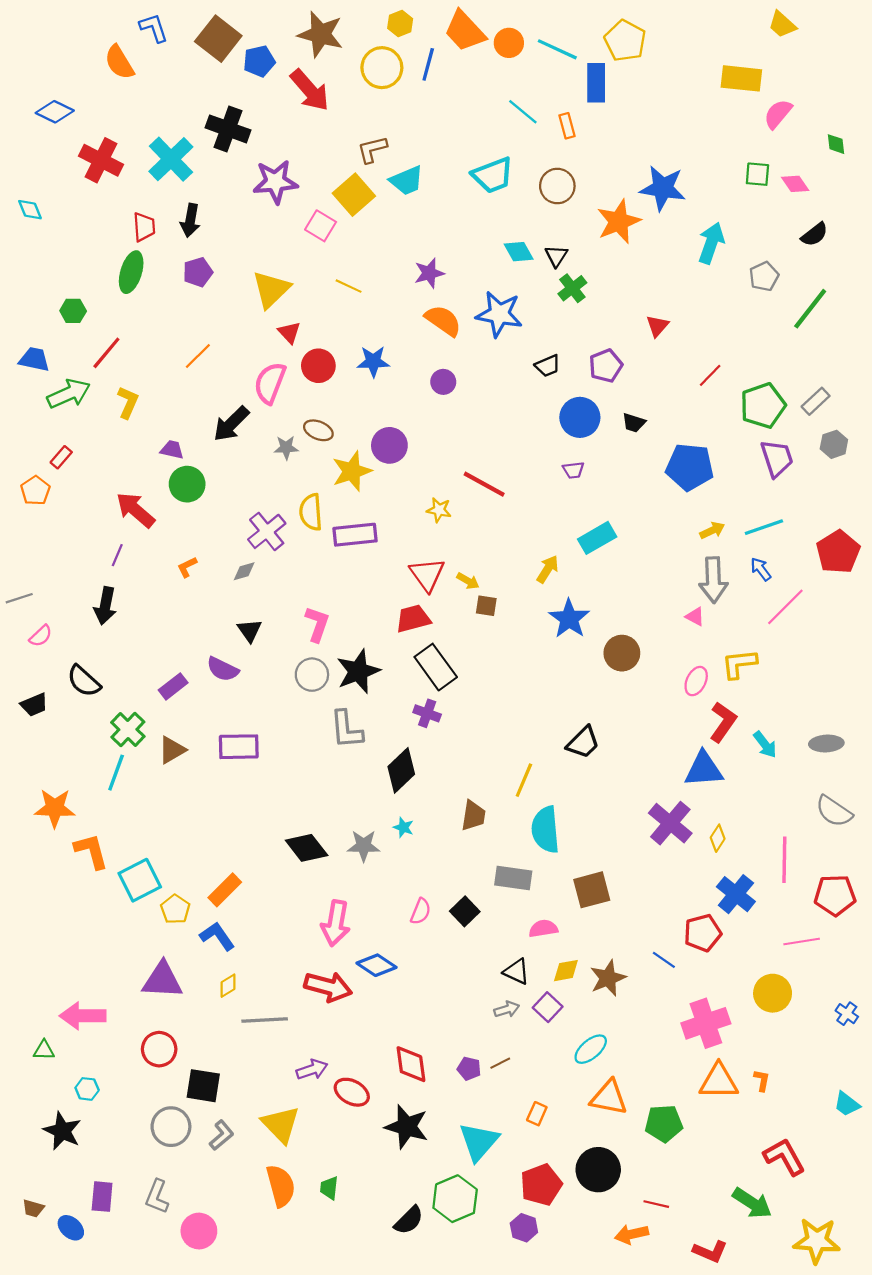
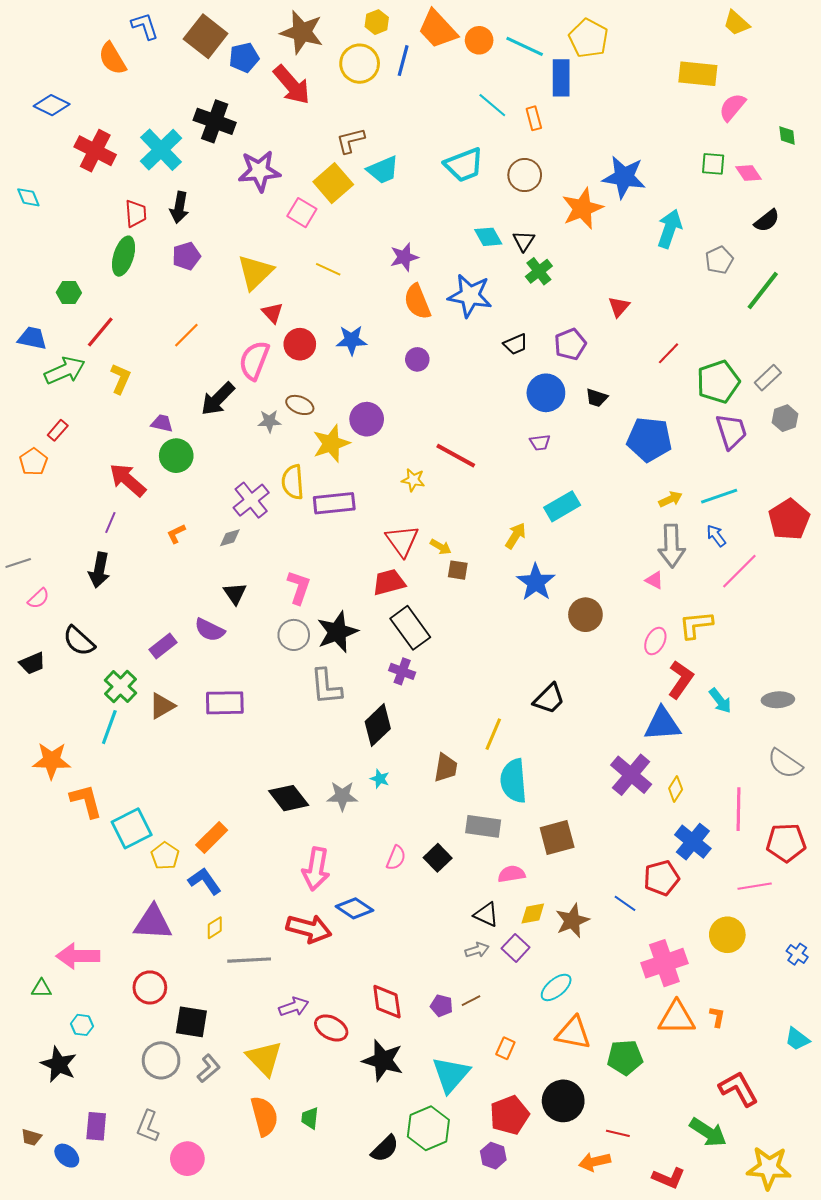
orange semicircle: (443, 321) -> (417, 302), turned -147

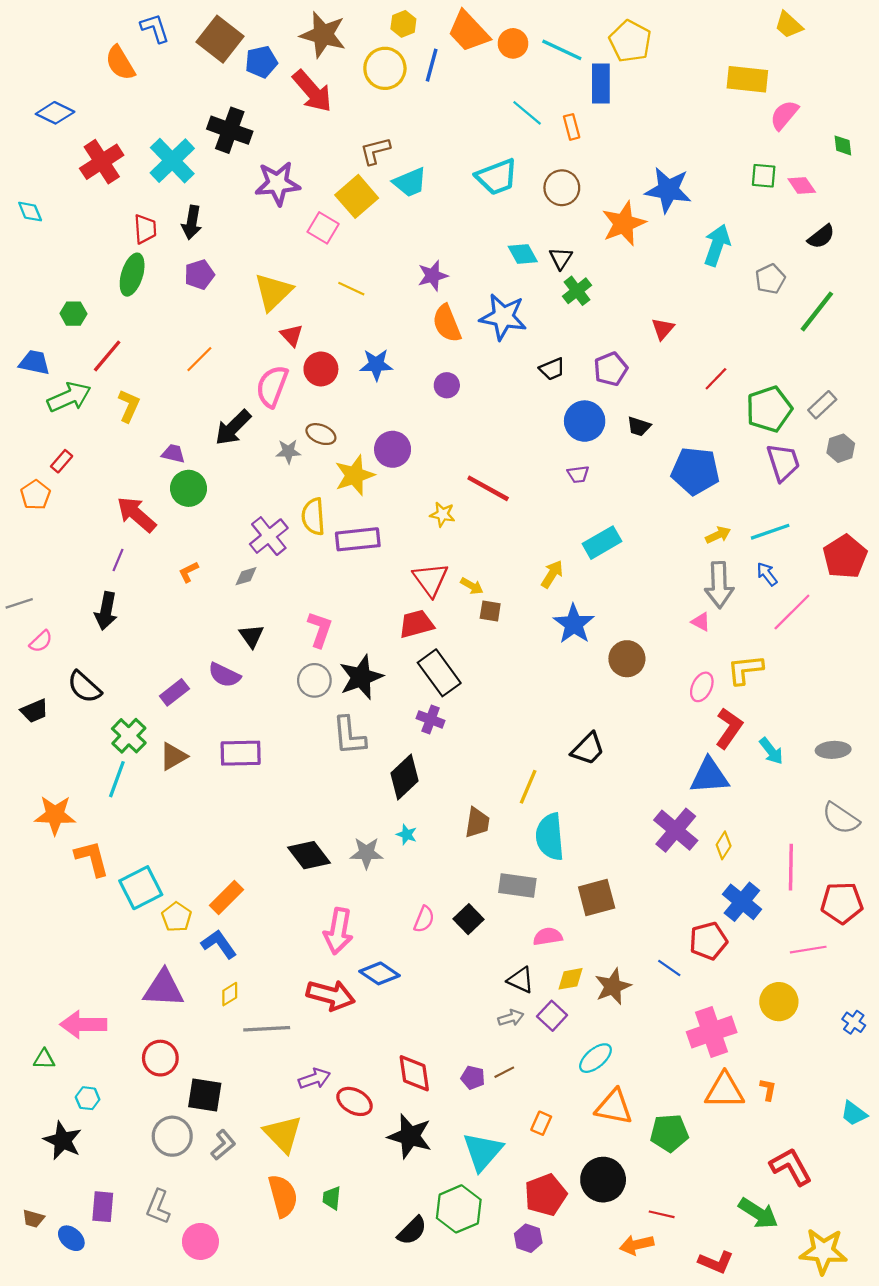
red cross: (95, 151) -> (102, 162), turned 30

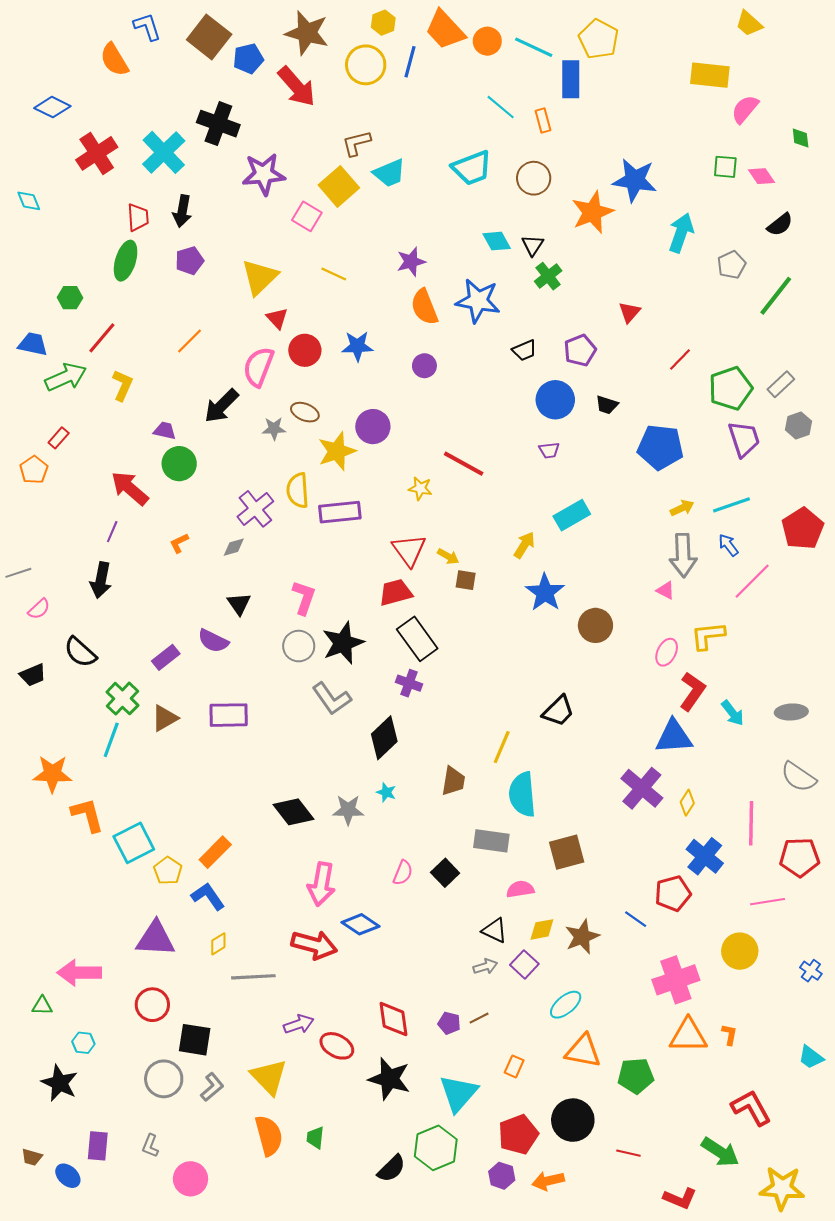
gray L-shape: (349, 736) -> (332, 699), turned -30
gray L-shape: (158, 1207) -> (150, 1146), size x0.7
orange arrow: (637, 1245) -> (548, 1181), moved

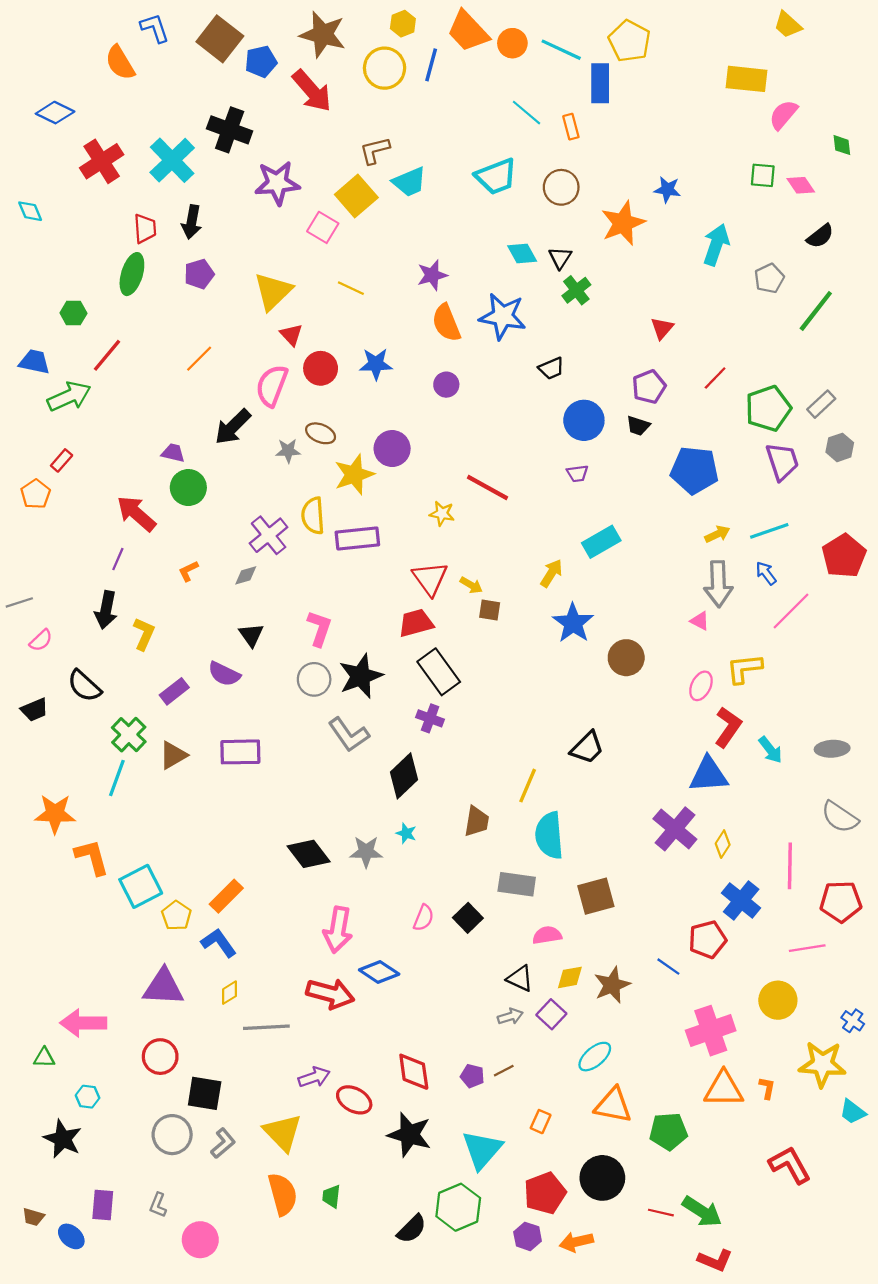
blue star: (635, 180) -> (667, 189), size x0.6
purple pentagon: (580, 350) -> (649, 387), moved
yellow L-shape: (122, 385) -> (144, 634), moved
green arrow: (720, 1152) -> (702, 1212), moved
yellow star: (782, 1188) -> (822, 1064), moved

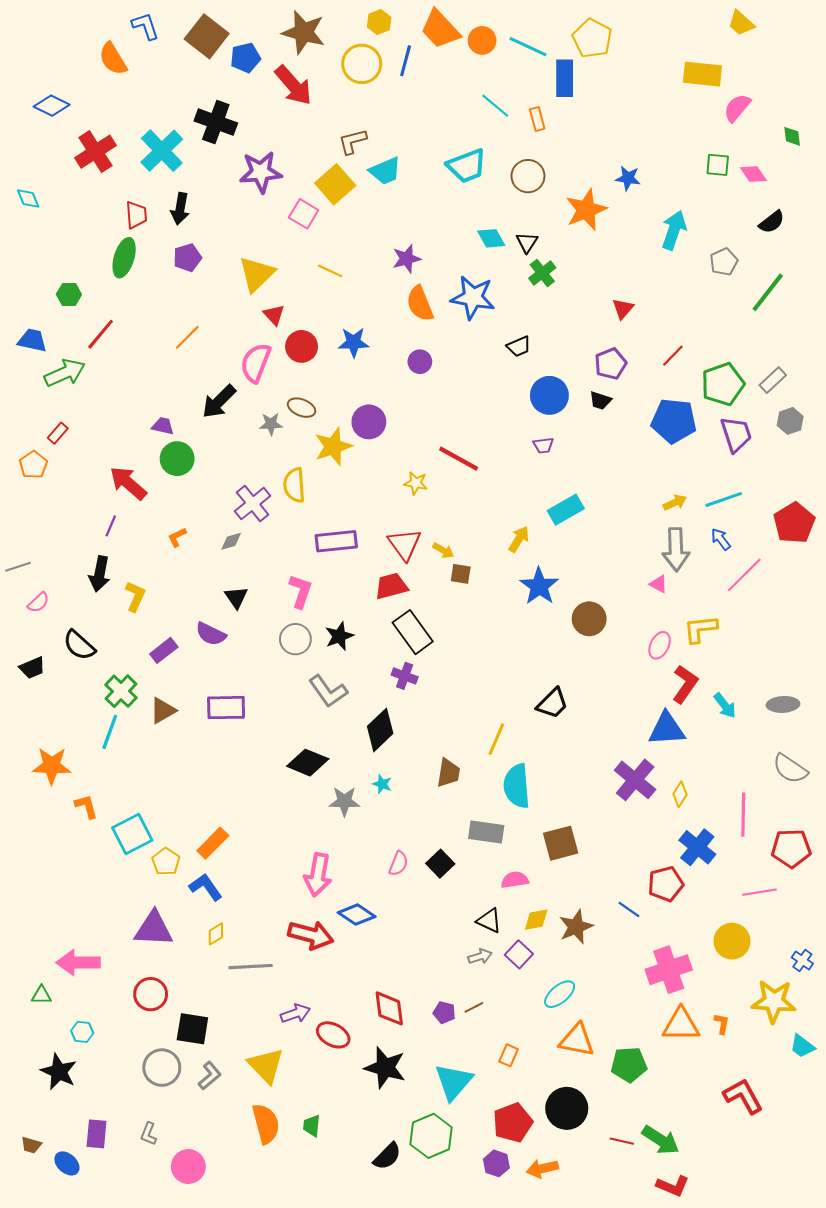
blue pentagon: (694, 470) -> (674, 421), moved
purple rectangle: (357, 538) -> (336, 541), moved
black star: (361, 676) -> (339, 636), size x0.7
black diamond: (309, 854) -> (308, 763), moved, turned -30
orange L-shape: (92, 857) -> (86, 806), size x0.7

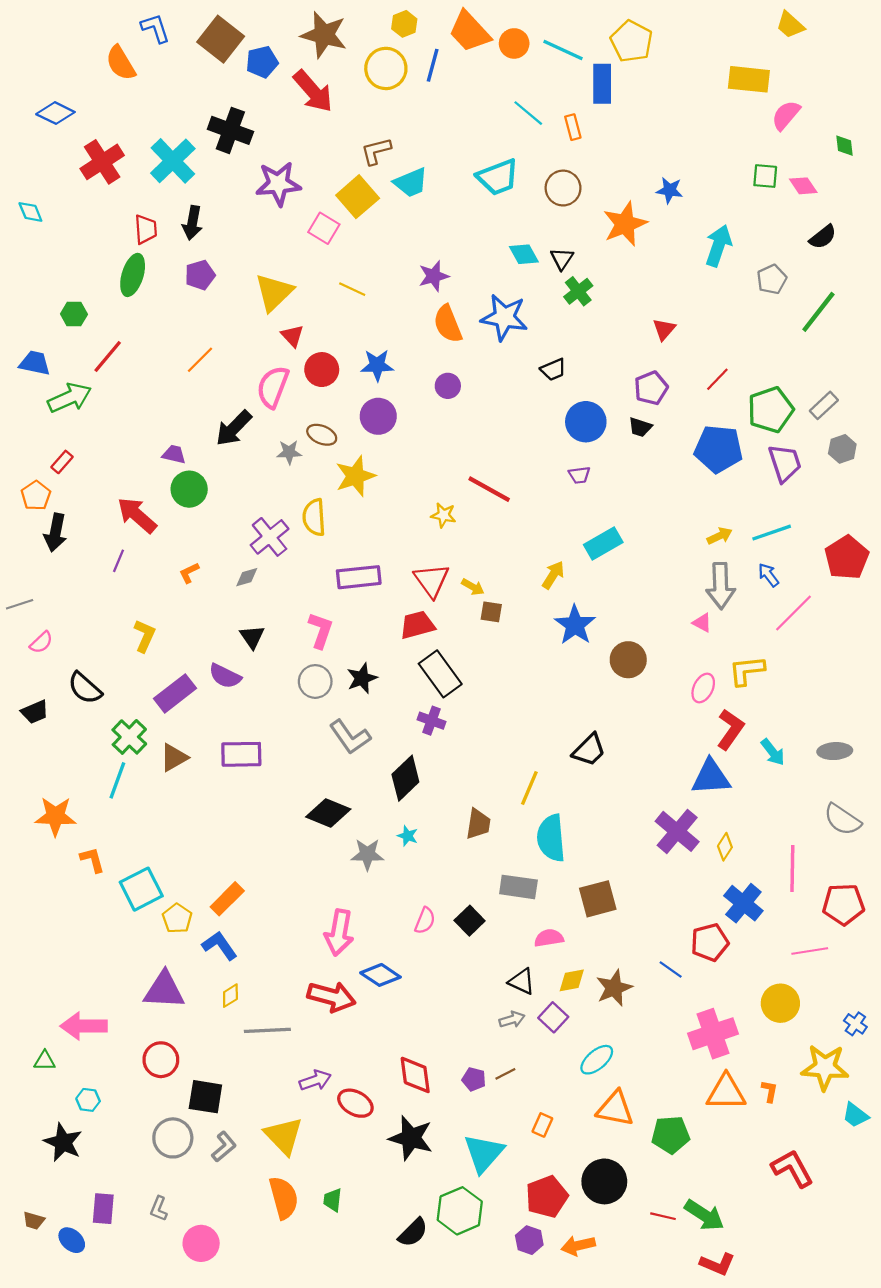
purple circle: (369, 422) -> (378, 416), moved
black arrow: (100, 574) -> (55, 533), moved
purple rectangle: (164, 650) -> (175, 693), size x1.4

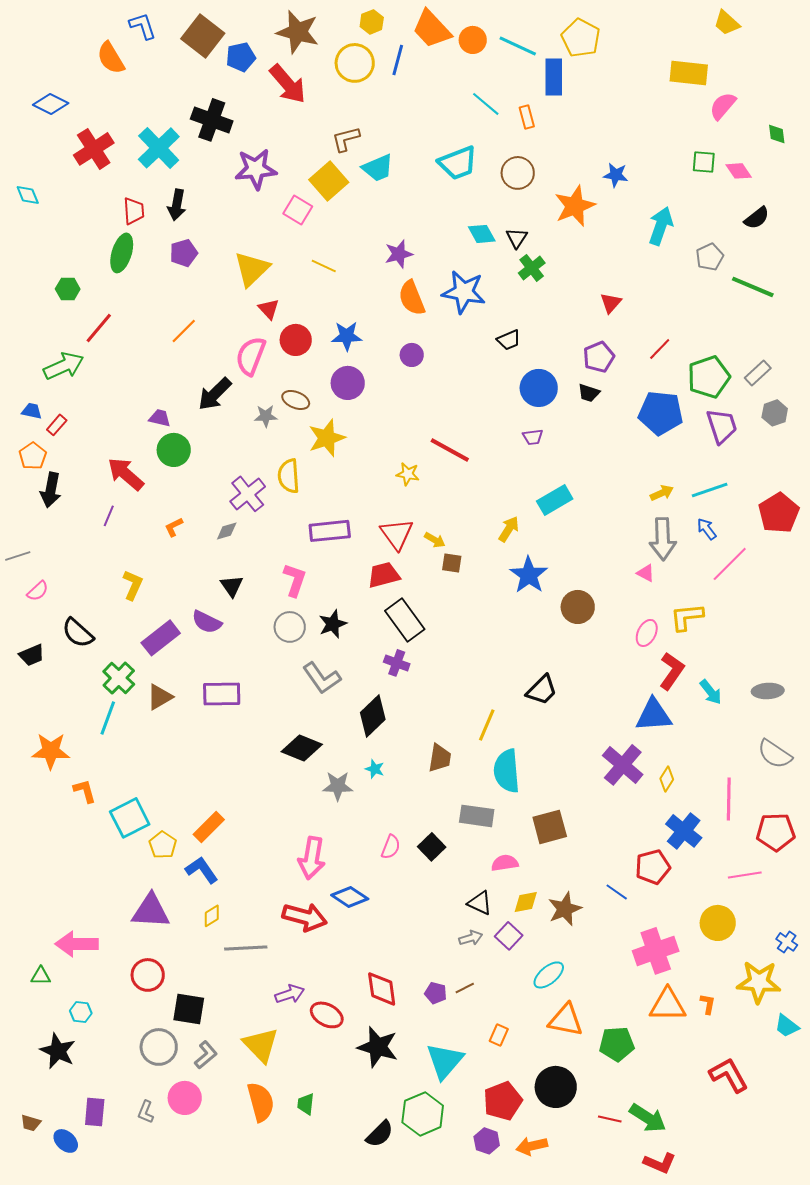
green line: (818, 312) -> (753, 287), turned 75
blue trapezoid: (35, 363) -> (32, 411), moved, size x0.7
pink circle: (201, 1243) -> (185, 1098), moved

